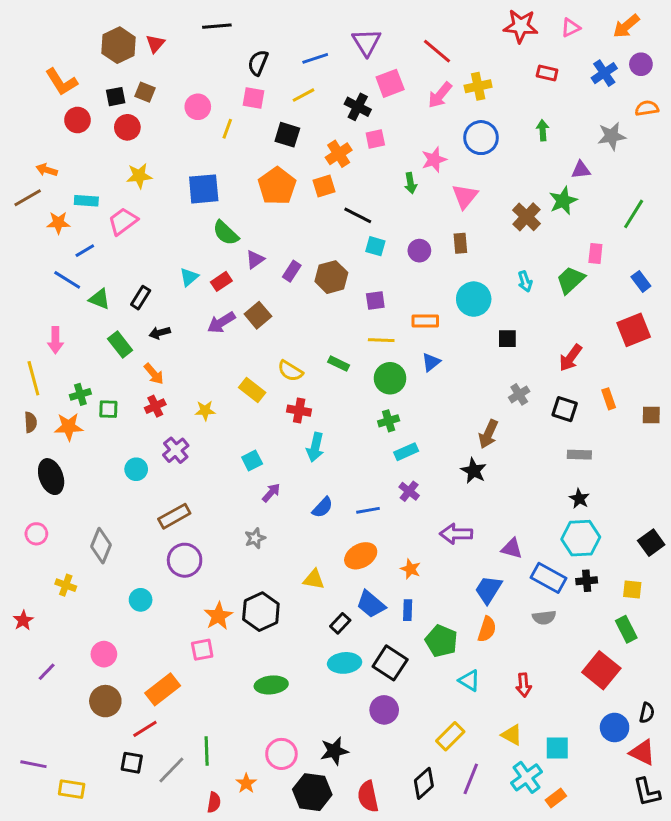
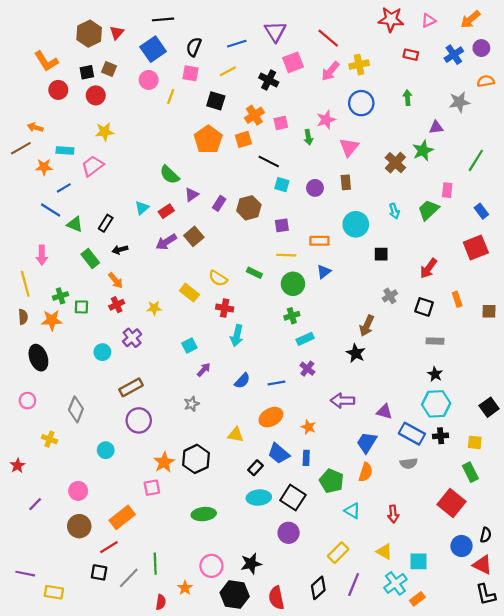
pink square: (375, 139) -> (281, 123), moved
blue square: (204, 189) -> (153, 49), moved, turned -30

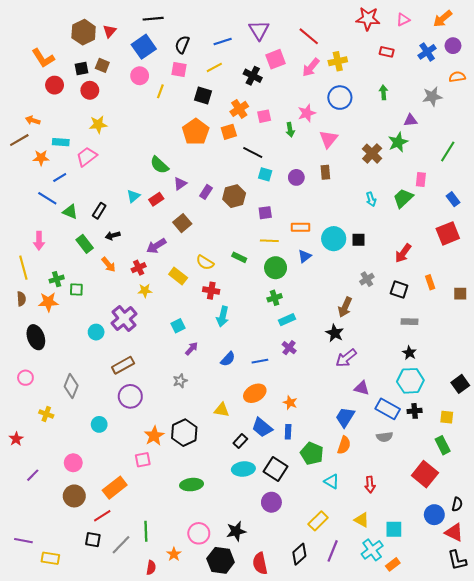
cyan circle: (356, 224) -> (334, 239), moved
purple arrow: (166, 242) -> (156, 246), moved
red cross: (117, 305) -> (139, 268), moved
purple cross: (132, 338) -> (124, 319), size x1.4
purple arrow: (343, 401) -> (346, 358), moved, turned -40

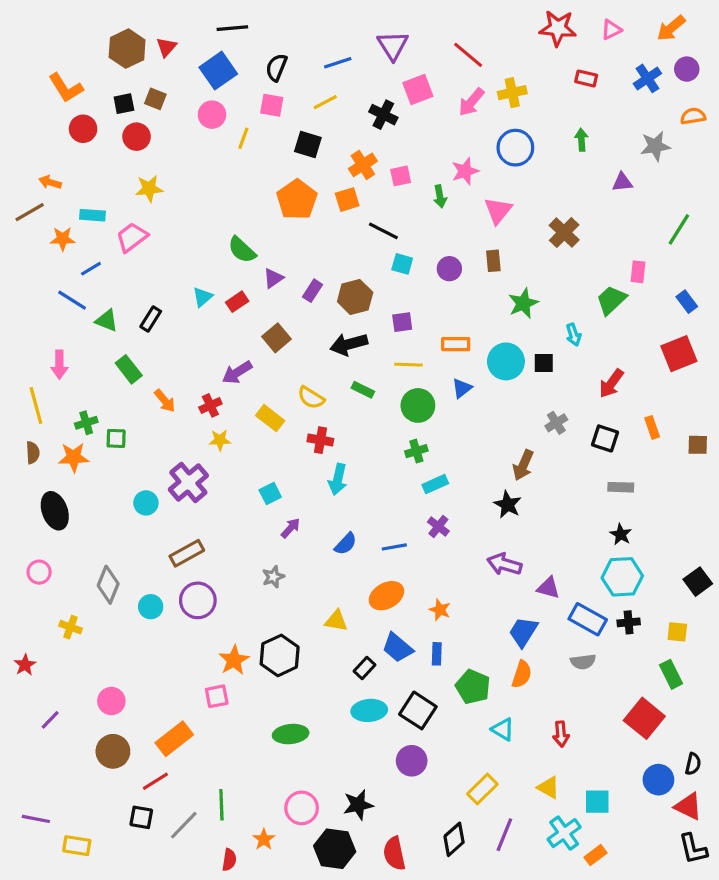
green star: (398, 142) -> (523, 303), moved
cyan arrow: (371, 199) -> (574, 335), moved
black arrow: (113, 236) -> (349, 344), moved, size x1.6
purple arrow: (346, 358) -> (504, 564), moved, turned 55
cyan circle: (99, 424) -> (151, 607), moved

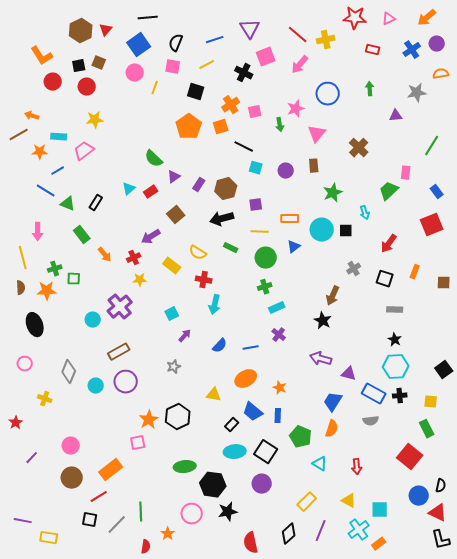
yellow cross: (512, 93) -> (326, 40), moved
orange rectangle: (652, 427) -> (415, 272), turned 40
black hexagon: (335, 849) -> (213, 485), moved

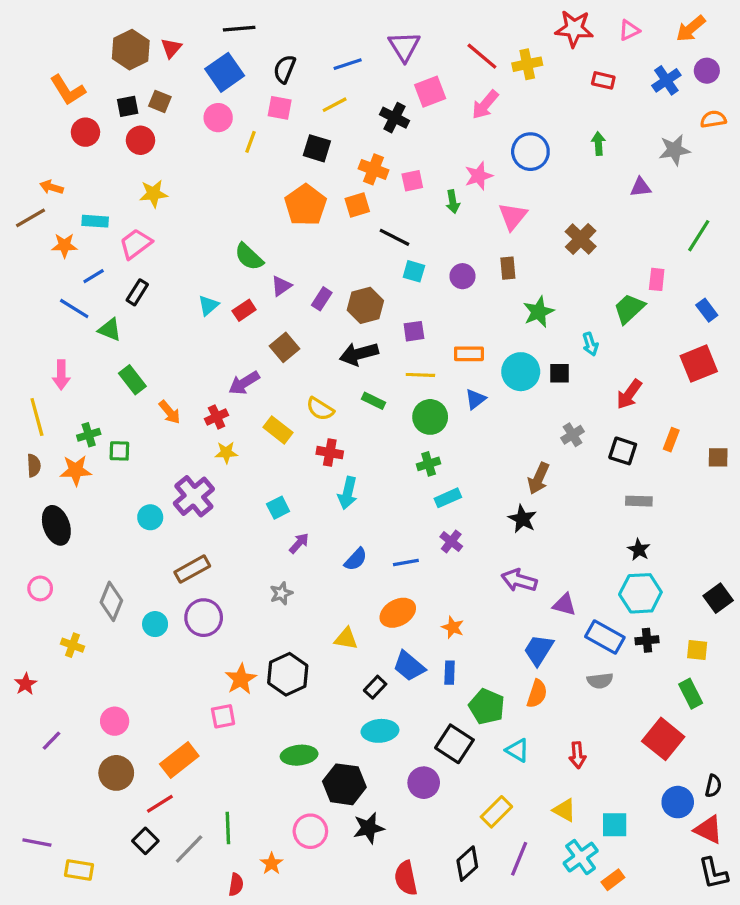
orange cross: (231, 105) -> (373, 169), turned -36
black rectangle: (96, 203) -> (137, 292), moved
black square: (266, 452) -> (454, 744), moved
black square: (90, 520) -> (145, 841), turned 35

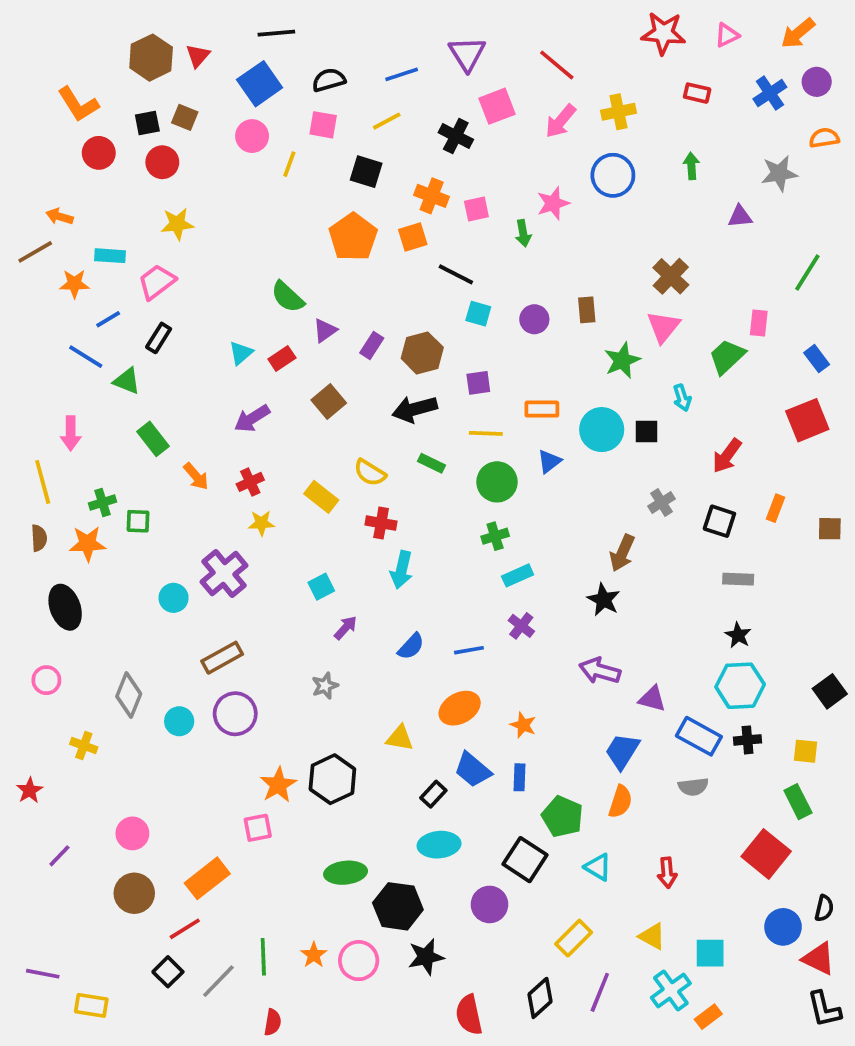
yellow cross: (527, 64) -> (618, 112), moved
black semicircle: (284, 69) -> (329, 80), turned 52
pink triangle: (513, 216) -> (663, 327), moved
purple arrow: (244, 383) -> (252, 418), moved
orange star: (272, 864) -> (314, 955), moved

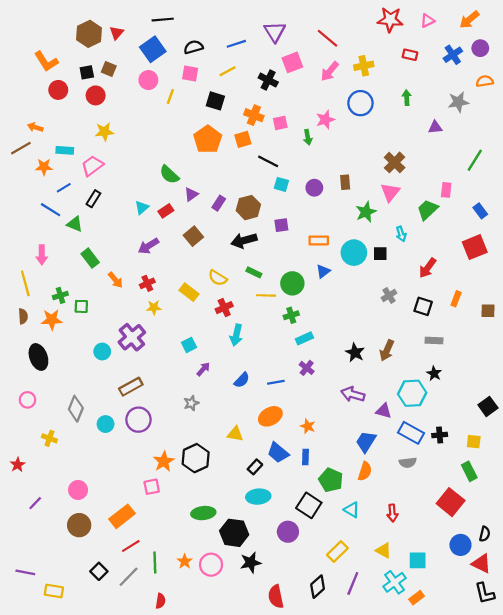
yellow line: (486, 433) -> (266, 295), moved
red cross: (381, 523) -> (224, 308), turned -35
brown arrow: (622, 553) -> (387, 350), moved
cyan hexagon: (740, 686) -> (412, 393), moved
red line: (185, 929) -> (131, 546), moved

